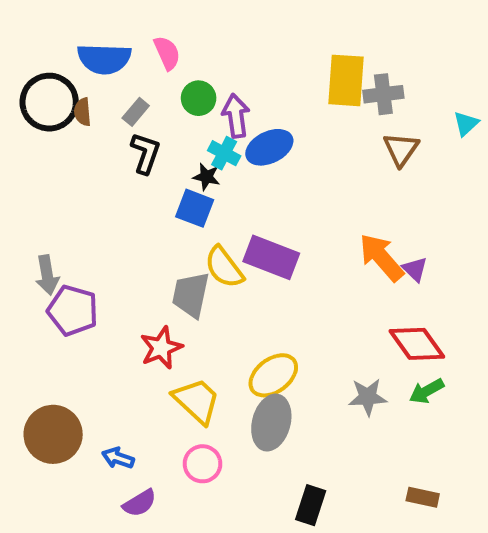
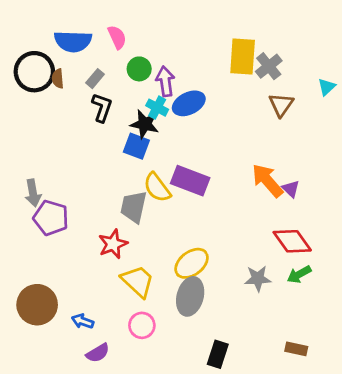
gray cross: (383, 94) -> (269, 66), turned -32
black star: (206, 177) -> (145, 124), size x1.5

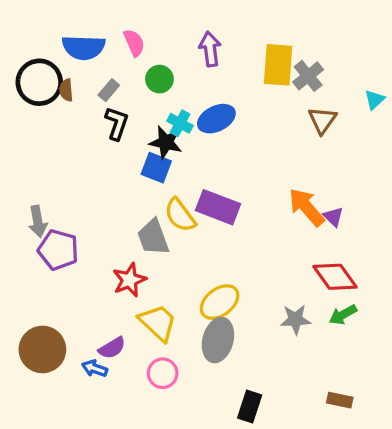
purple arrow: (165, 81) -> (210, 49), moved
gray trapezoid: (134, 207) -> (153, 237), turned -32
purple semicircle: (98, 353) -> (112, 348), moved

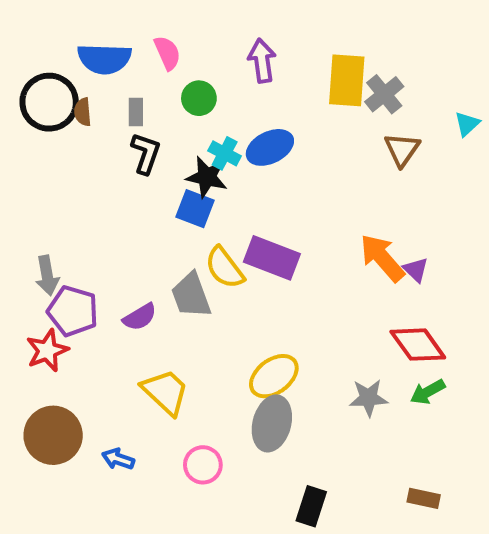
gray rectangle: (109, 90) -> (136, 112), turned -40
red star: (129, 280) -> (47, 351), moved
yellow trapezoid: (158, 323) -> (165, 392), moved
purple semicircle: (112, 348) -> (140, 317), moved

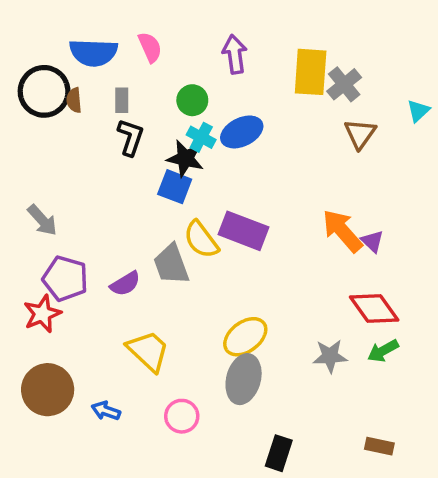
green circle: (199, 98) -> (192, 100), moved
gray arrow: (47, 276) -> (42, 220), moved, turned -32

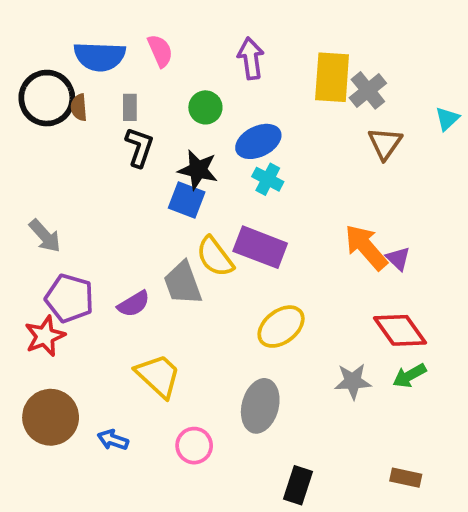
cyan cross: (201, 137) -> (268, 179), moved
yellow ellipse: (245, 337) -> (281, 327), moved

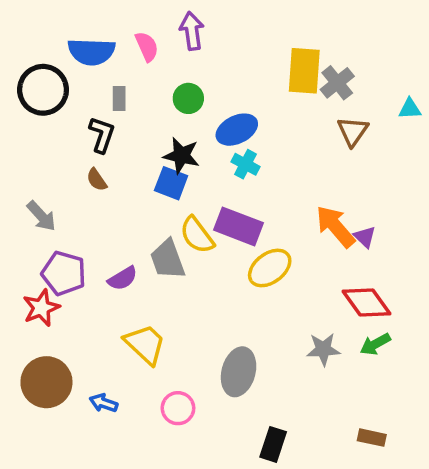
purple arrow: (251, 58) -> (192, 31), moved
brown semicircle: (79, 107) -> (97, 180), moved, turned -30
cyan triangle: (447, 119) -> (410, 109), turned 40
black L-shape: (139, 147) -> (102, 135), moved
yellow ellipse: (281, 327) -> (270, 268), moved

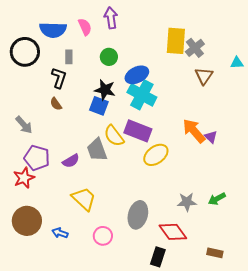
cyan cross: (245, 164) -> (142, 95), size x1.8
red diamond: (367, 303) -> (173, 232), moved

